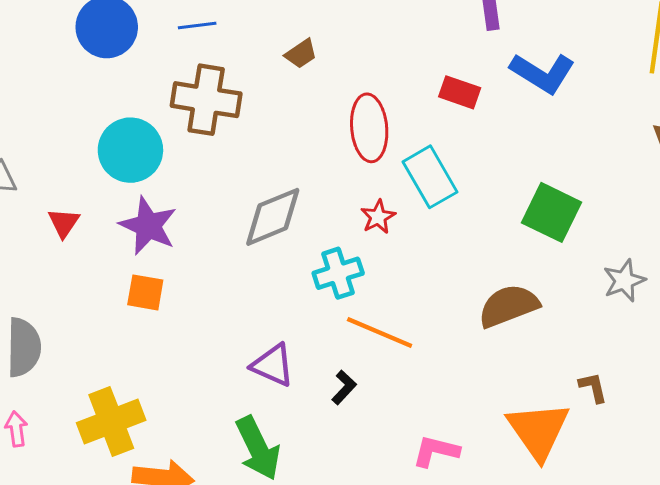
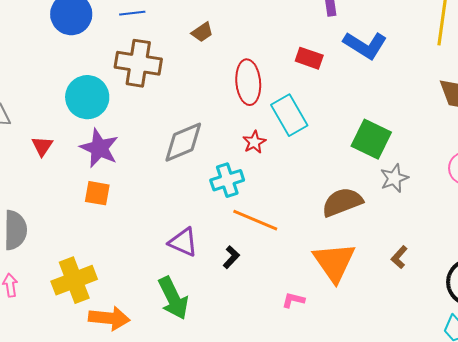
gray star: (624, 281) -> (394, 178), moved
brown L-shape: (593, 387) -> (399, 257), turned -125
orange triangle: (538, 430) -> (334, 262), moved
pink L-shape: (436, 451) -> (293, 300), size x0.7

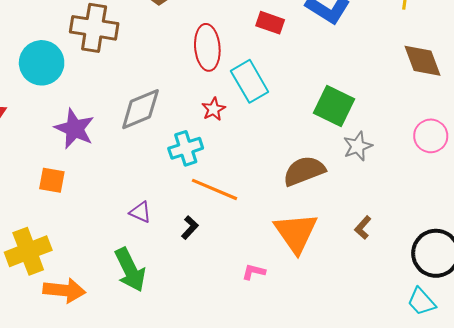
purple star: (99, 148) -> (75, 129), moved
orange square: (97, 193) -> (52, 180), moved
purple triangle: (183, 242) -> (140, 212), size x0.7

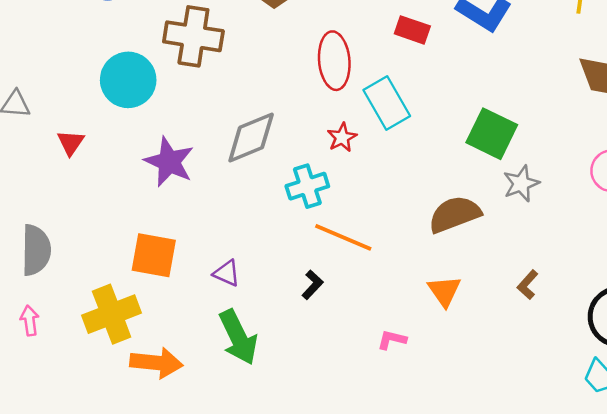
orange square: (52, 180) -> (154, 255), moved, size x1.4
purple triangle: (140, 212) -> (227, 273), moved
orange triangle: (296, 233) -> (444, 291), size x0.6

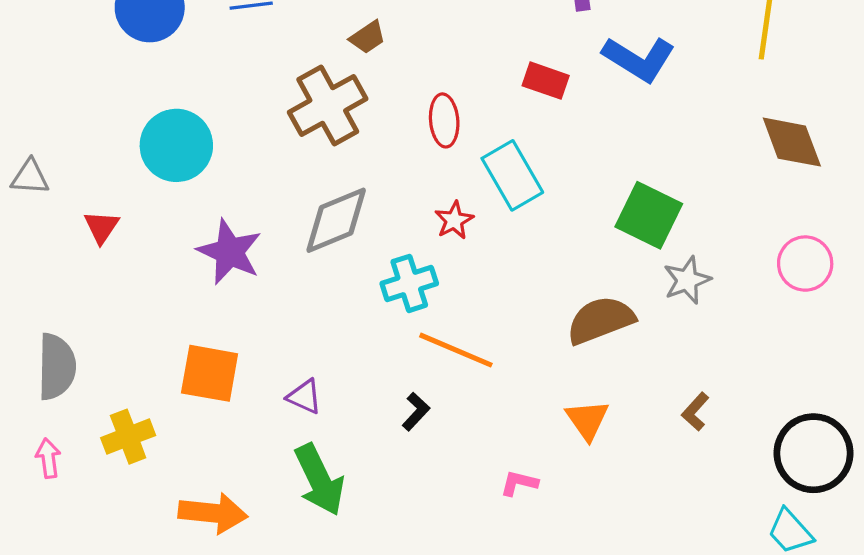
brown cross: (193, 36) -> (328, 105), moved, turned -38
red ellipse: (334, 61) -> (444, 120), size x0.7
yellow cross: (112, 314) -> (128, 437), moved, size x0.7

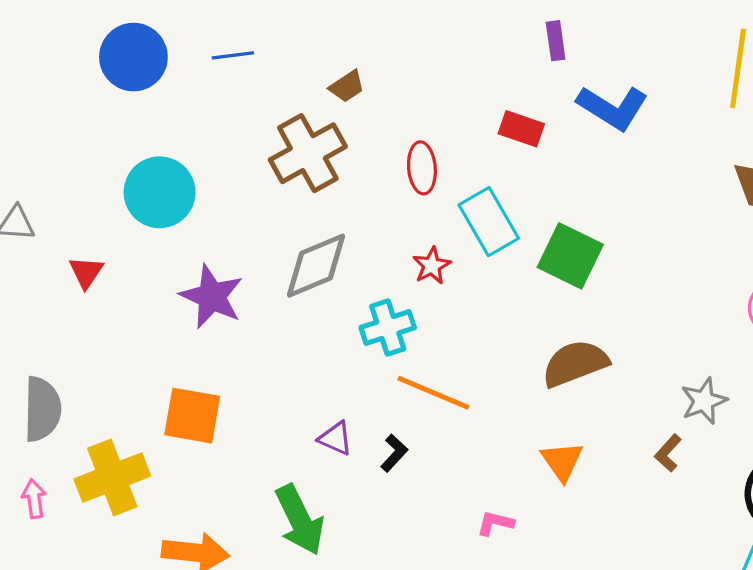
green square: (649, 215) -> (570, 256), moved
gray star: (687, 280) -> (704, 401), moved
purple triangle: (304, 397) -> (336, 438), moved
yellow cross: (128, 437) -> (112, 478), size x1.4

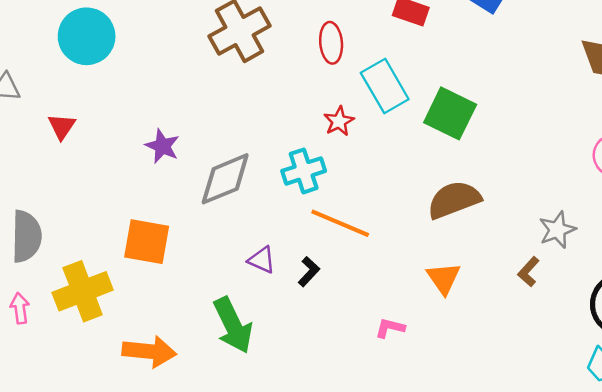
cyan circle: (160, 192) -> (87, 36), moved
gray diamond: (316, 266) -> (225, 179), moved
purple star: (212, 297) -> (162, 146), size x0.7

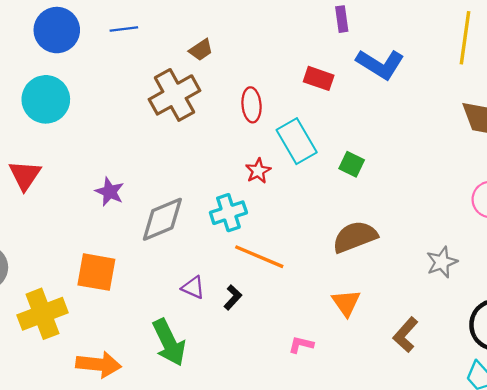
green square: (450, 113) -> (352, 164), size x0.6
red triangle: (62, 127) -> (25, 175), size x1.4
brown L-shape: (529, 272) -> (406, 335), moved, size x1.4

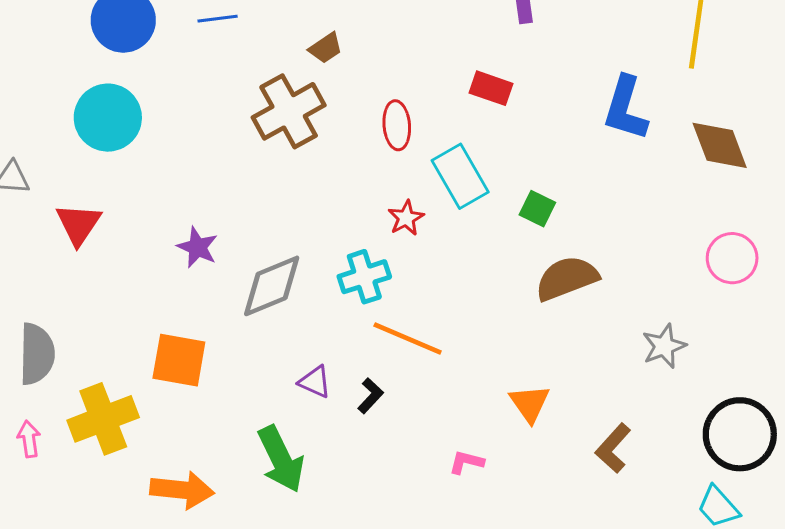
blue L-shape: (380, 64) -> (625, 108), moved, turned 75
brown semicircle: (355, 237) -> (567, 278), moved

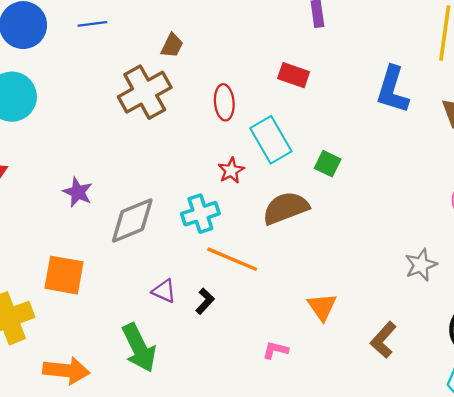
brown trapezoid: (326, 48) -> (172, 46), turned -30
brown semicircle: (567, 278) -> (286, 208), moved

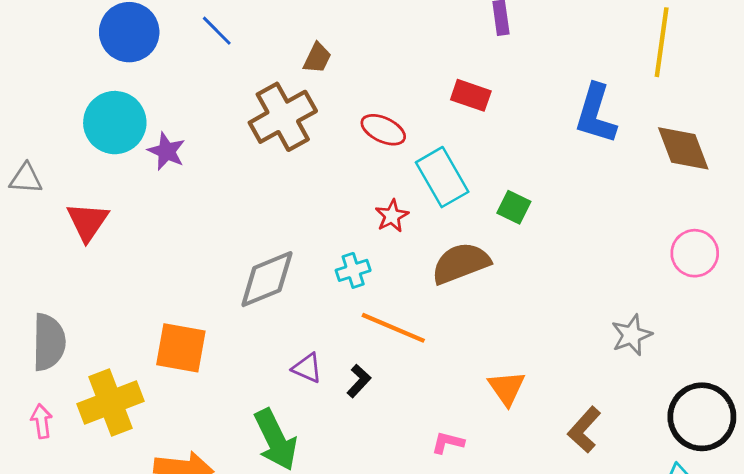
blue line: (92, 24) -> (217, 31), turned 52
red ellipse: (224, 102) -> (383, 130), turned -60
purple star: (78, 192) -> (166, 151), moved
cyan cross: (200, 214) -> (353, 270), size x0.7

